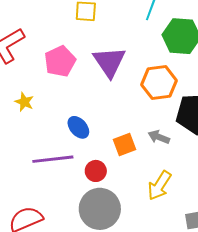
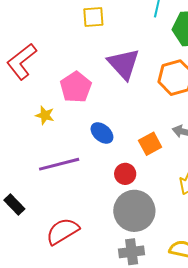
pink pentagon: (60, 61) -> (76, 87), moved
purple line: (53, 159) -> (59, 164), moved

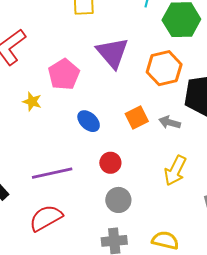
orange square: (150, 144) -> (137, 117), moved
purple line: (59, 164) -> (52, 173), moved
gray circle: (134, 211) -> (118, 200), size x0.6

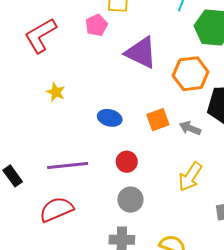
purple triangle: (113, 53) -> (141, 53), turned -30
pink pentagon: (64, 74) -> (96, 25), moved, size x0.7
blue ellipse: (89, 121) -> (110, 118), turned -35

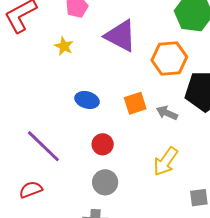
yellow star: (56, 92) -> (64, 46), moved
purple line: (68, 165) -> (43, 146), turned 48
red semicircle: (56, 209) -> (31, 190), size x0.7

